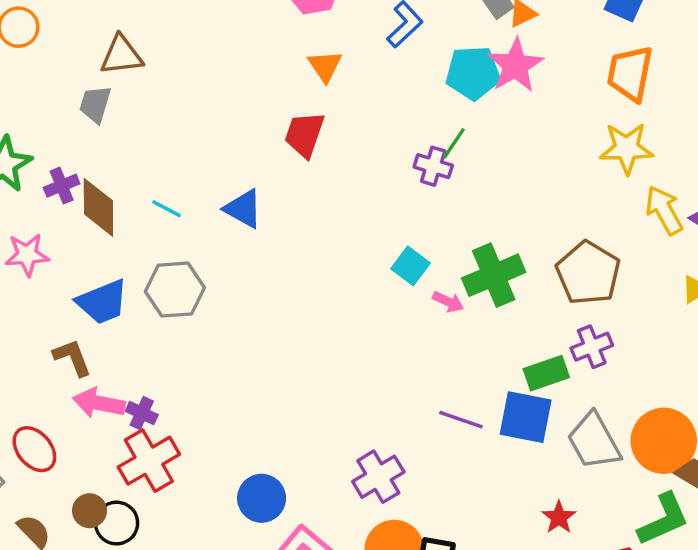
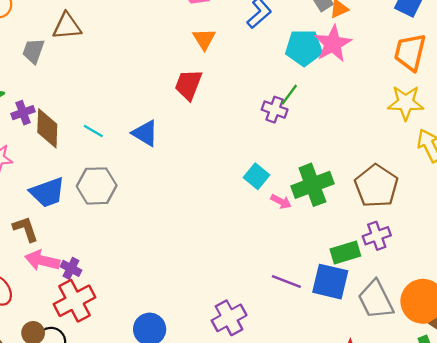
gray trapezoid: (95, 104) -> (33, 51), moved

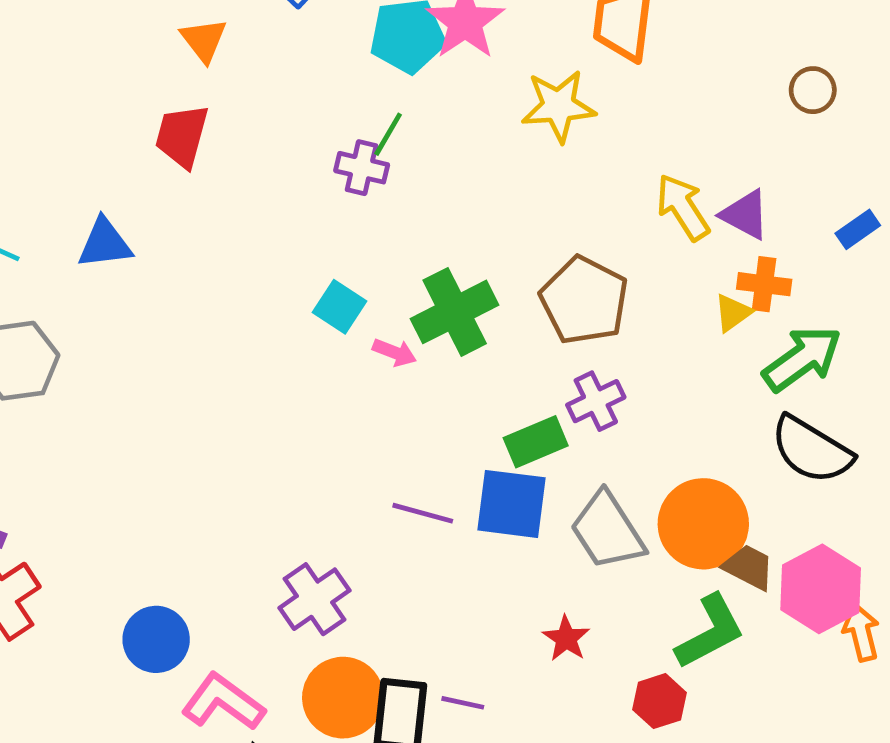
yellow star: (406, 103) -> (558, 106), moved
blue triangle: (145, 133) -> (105, 244), turned -32

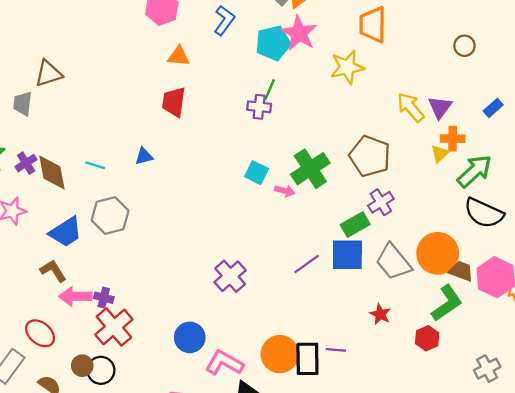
orange triangle: (204, 40) -> (179, 56), turned -40
purple triangle: (745, 215) -> (440, 107), turned 45
blue triangle: (105, 244) -> (144, 156), size x0.7
purple line: (423, 513) -> (307, 264), turned -44
purple cross: (315, 599) -> (230, 276), moved

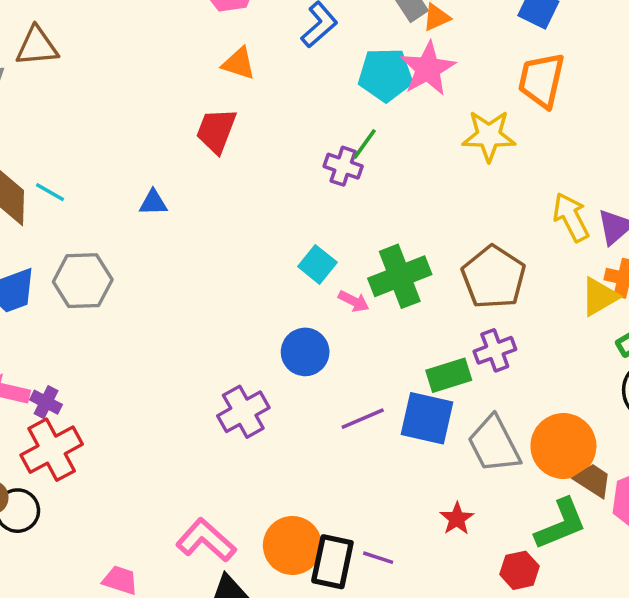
yellow triangle: (440, 154) -> (599, 297), size x1.4
cyan line: (95, 165) -> (50, 192), moved
blue circle: (190, 337) -> (305, 352), moved

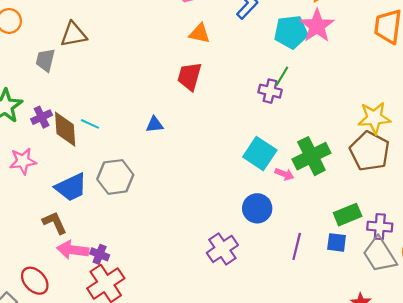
yellow star: (489, 136) -> (374, 118), moved
cyan square: (317, 264) -> (260, 153), size x1.4
purple cross: (495, 350) -> (380, 227), moved, turned 30
blue square: (427, 418) -> (337, 242), size x0.6
purple line: (363, 419) -> (297, 246), turned -48

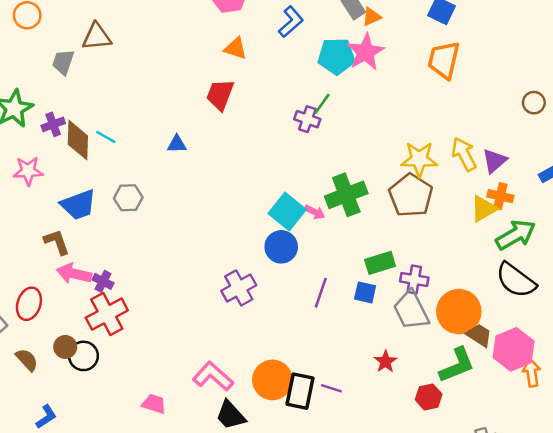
cyan square: (260, 153) -> (287, 212), moved
gray hexagon: (115, 177) -> (128, 198), size x0.7
red ellipse: (35, 281) -> (29, 304), turned 56

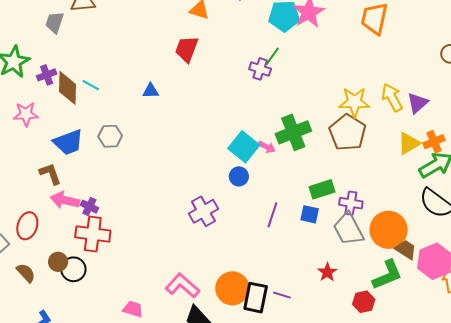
orange cross: (500, 196) -> (434, 142), moved, turned -35
blue circle: (281, 247) -> (239, 176), size x0.7
red cross: (107, 314) -> (93, 234), turned 36

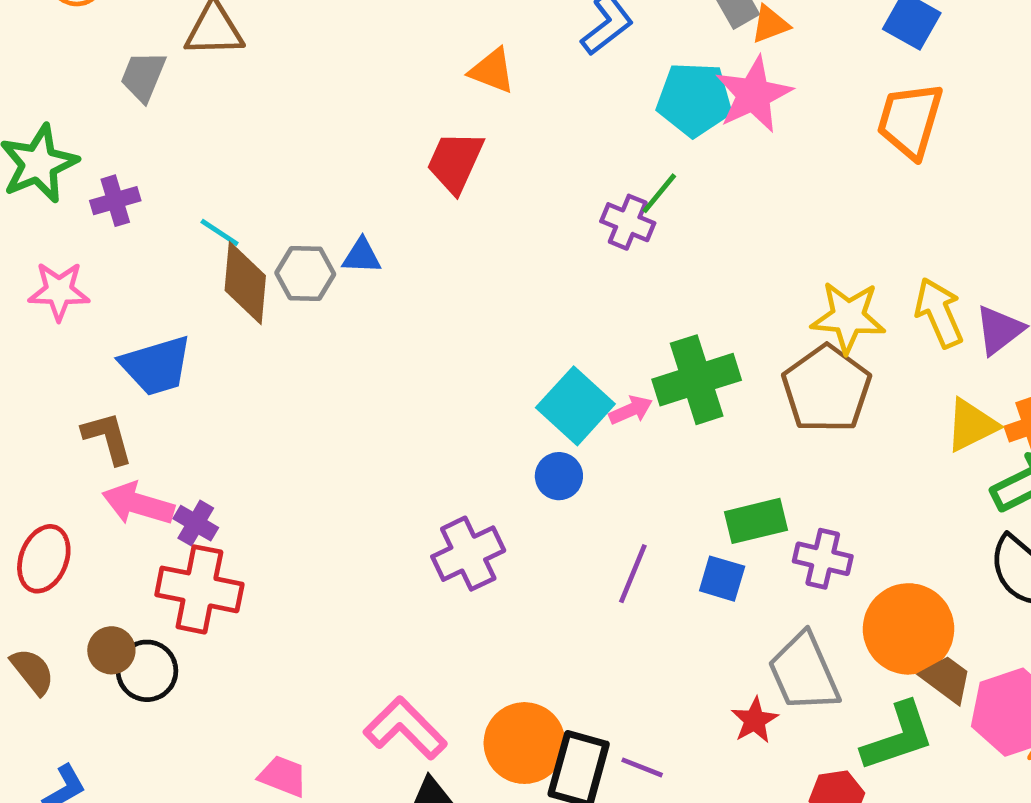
brown diamond: (67, 88) -> (245, 283), moved
gray hexagon: (110, 136) -> (305, 273), moved
pink arrow: (267, 147) -> (631, 410), turned -54
gray trapezoid: (348, 229) -> (804, 672), moved

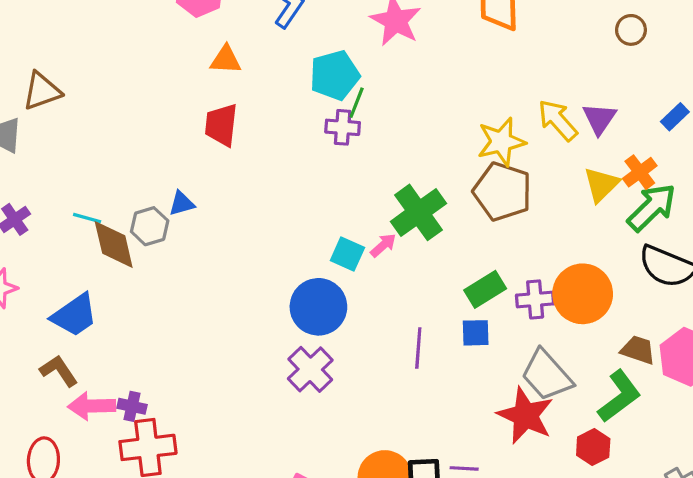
cyan pentagon: (694, 99) -> (335, 75), moved
cyan square: (575, 406) -> (347, 254), size x0.7
blue circle: (559, 476) -> (318, 307), moved, size x1.8
orange circle: (909, 629) -> (583, 294), moved
red star: (755, 720) -> (525, 416), size x1.8

